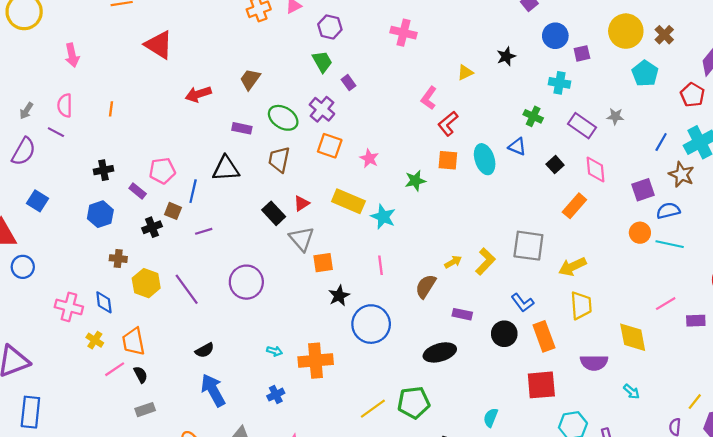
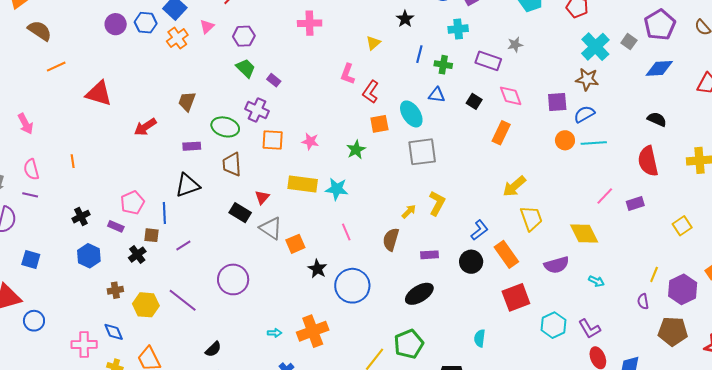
blue line: (661, 142) -> (419, 54), moved
purple square: (643, 190) -> (557, 102), turned 30
gray square: (528, 246) -> (422, 152), moved
blue L-shape: (523, 303) -> (479, 230), turned -75

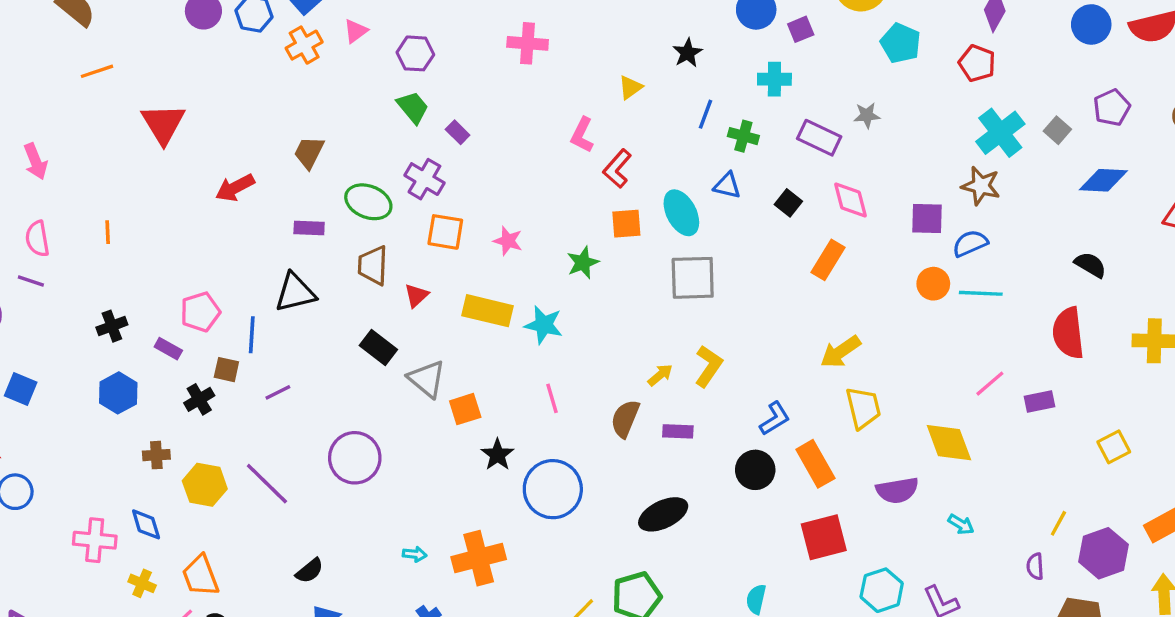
purple pentagon: (660, 25) -> (1112, 108), size x0.7
red triangle: (99, 93) -> (163, 124), turned 36
red triangle: (262, 197) -> (416, 295), moved
purple rectangle: (430, 255) -> (678, 431), moved

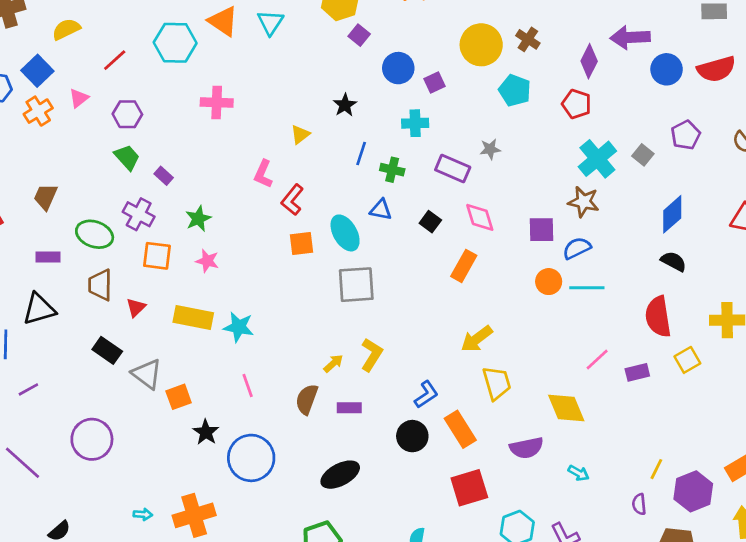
blue diamond: (1103, 180) -> (672, 214), moved, turned -42
green star: (583, 263) -> (198, 219), moved
yellow square: (1114, 447) -> (687, 360), moved

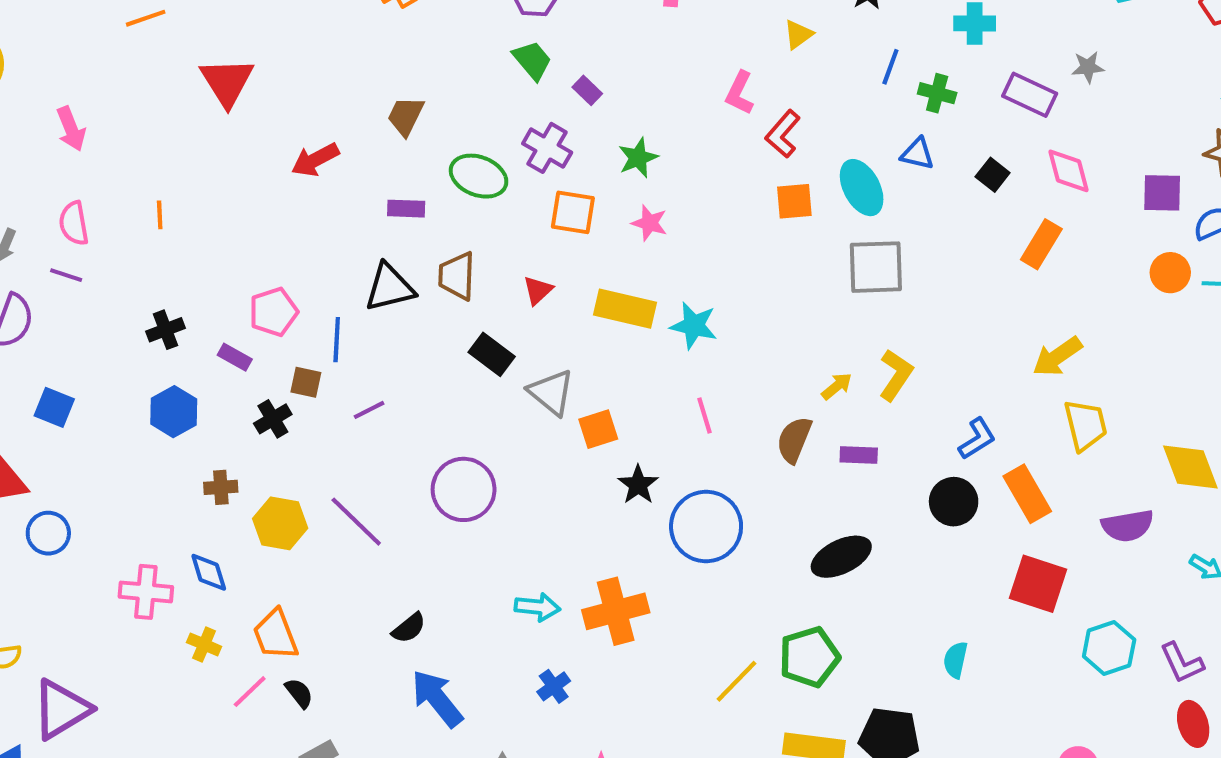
brown trapezoid: (100, 285) -> (457, 276), moved
red square: (469, 488) -> (1038, 584), turned 33
cyan arrow: (143, 514) -> (537, 607), size x1.5

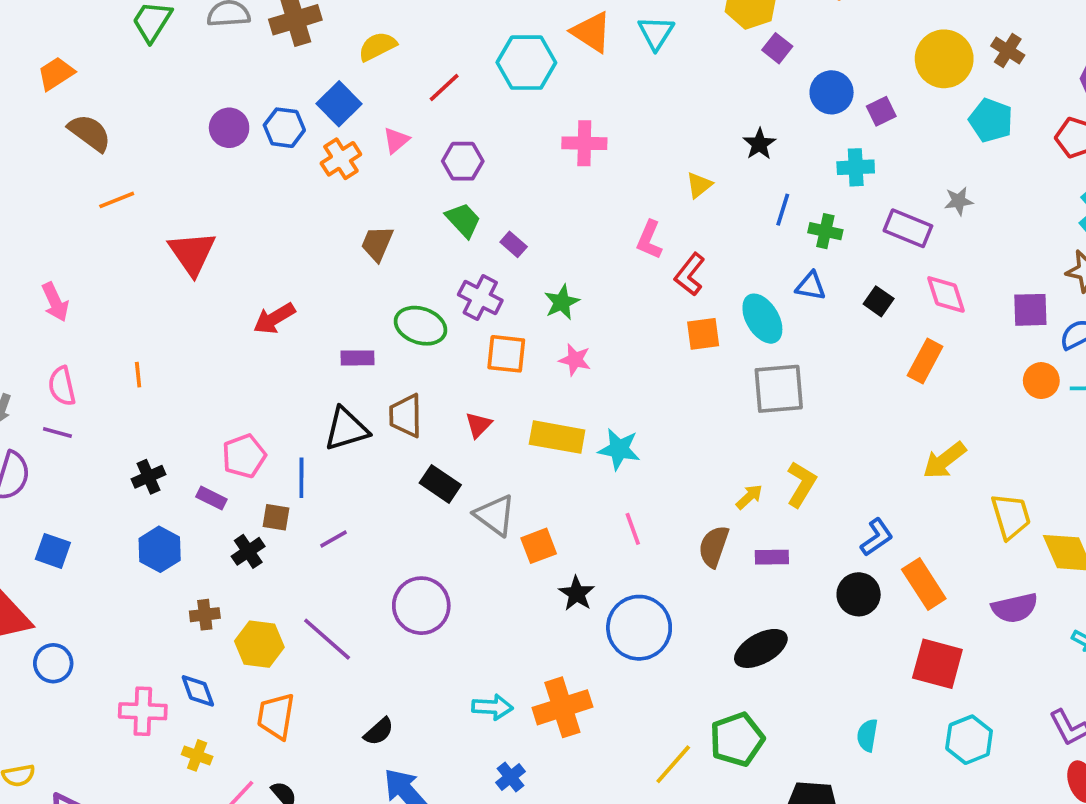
brown trapezoid: (406, 116) -> (377, 244), moved
yellow trapezoid: (1085, 425) -> (1011, 516), moved
orange trapezoid: (276, 635) -> (276, 716), moved, turned 33
cyan hexagon: (1109, 648) -> (969, 740), moved

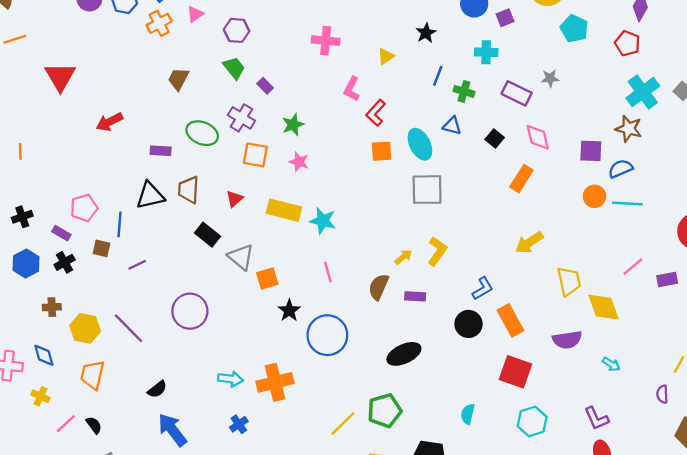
pink cross: (584, 143) -> (326, 41), moved
black cross: (248, 551) -> (65, 262), moved

